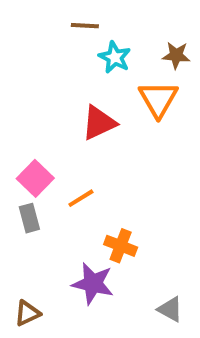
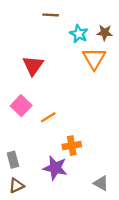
cyan star: (115, 57) -> (79, 34), moved
red triangle: (99, 123) -> (33, 66), moved, turned -30
gray rectangle: (29, 218) -> (13, 160), moved
orange cross: (121, 246) -> (72, 146), turned -30

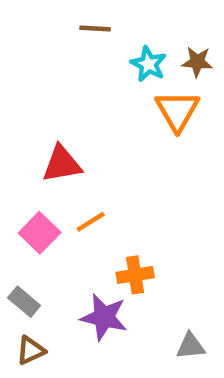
red triangle: (33, 66) -> (62, 164), moved, turned 45
pink square: (21, 106) -> (40, 233), moved
gray rectangle: (13, 160) -> (24, 302), turned -35
gray triangle: (101, 183) -> (191, 346), turned -35

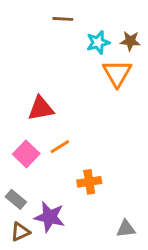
cyan star: (148, 64) -> (98, 42), turned 30
purple star: (104, 317) -> (50, 217), moved

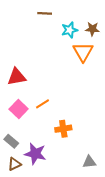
red triangle: (41, 108) -> (17, 77), moved

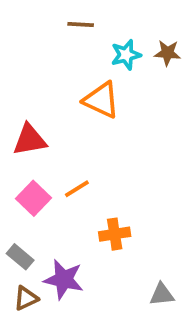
orange triangle: (83, 52) -> (101, 100), moved, turned -35

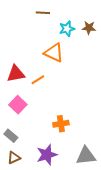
orange line: (77, 189) -> (38, 80), moved
purple star: (64, 279) -> (47, 155), moved, turned -30
gray triangle: (162, 295) -> (86, 156), size x1.5

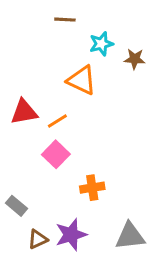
brown star: (89, 28) -> (135, 59), moved
pink square: (18, 105) -> (56, 154), moved
brown triangle: (14, 158) -> (38, 239), moved

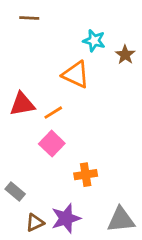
brown line: (65, 20) -> (29, 18), moved
cyan star: (101, 44) -> (94, 41), turned 30
brown star: (135, 59) -> (125, 55), turned 30

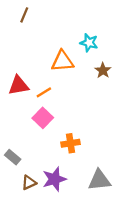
brown line: (29, 18) -> (24, 15), turned -70
cyan star: (94, 41) -> (89, 43), moved
brown star: (125, 55) -> (103, 70), moved
orange triangle: (76, 74) -> (62, 61), turned -30

